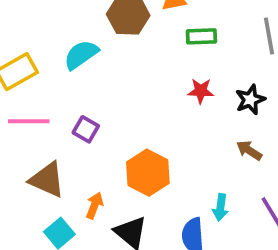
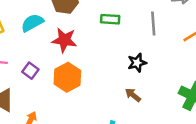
red star: (201, 91) -> (64, 40), moved, size x1.5
orange hexagon: (148, 173) -> (67, 77), moved

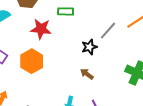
gray line: (153, 23) -> (108, 31), moved, turned 48
red star: (64, 40) -> (41, 29), moved

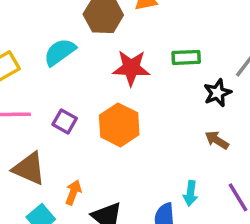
green rectangle: (66, 11) -> (186, 57), moved

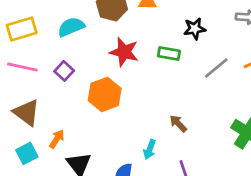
black star: (217, 93) -> (195, 29), moved
purple square: (65, 121) -> (64, 71), moved
cyan arrow: (190, 193) -> (150, 149), moved

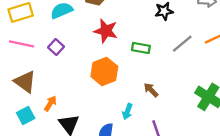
green rectangle: (169, 53) -> (141, 48), moved
orange hexagon: (105, 94) -> (104, 71), moved

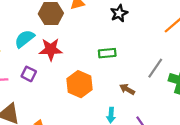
red star: (106, 31) -> (51, 49), moved
gray line: (182, 44) -> (155, 68), moved

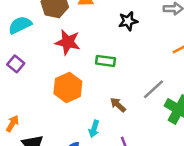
red star: (51, 49) -> (68, 42), moved

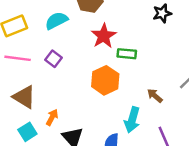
red star: (68, 42) -> (104, 36), turned 30
green rectangle: (105, 61) -> (127, 54), moved
cyan arrow: (94, 129) -> (132, 120), size x1.5

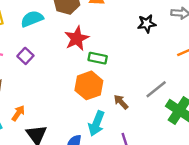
black star: (162, 13) -> (147, 24), moved
orange hexagon: (105, 80) -> (89, 85), moved

